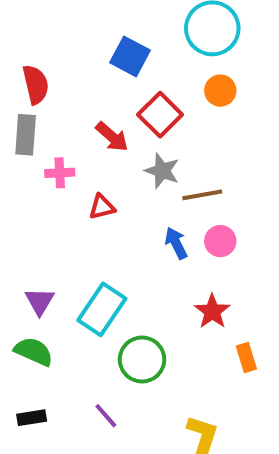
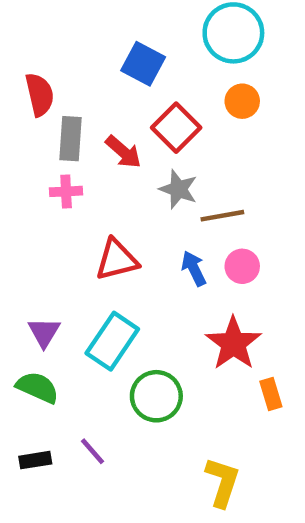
gray rectangle: (26, 135) -> (70, 139), moved
red triangle: (102, 207) -> (117, 260), moved, size x1.5
red star: (212, 311) -> (233, 343), size x1.4
purple line: (106, 416) -> (92, 451), moved

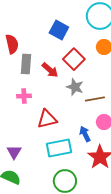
pink cross: (66, 191) -> (24, 96), moved
blue arrow: (194, 269) -> (85, 134), moved
cyan rectangle: (112, 341) -> (59, 148), moved, turned 45

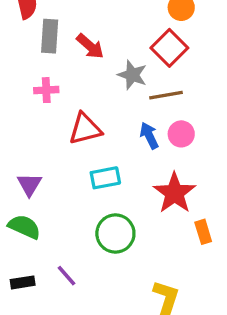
red square: (74, 59) -> (169, 48), moved
blue arrow: (85, 134) -> (149, 136), moved
cyan rectangle: (59, 148) -> (105, 178), size x0.7

